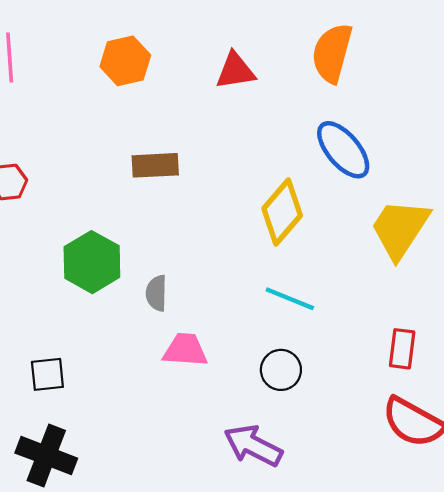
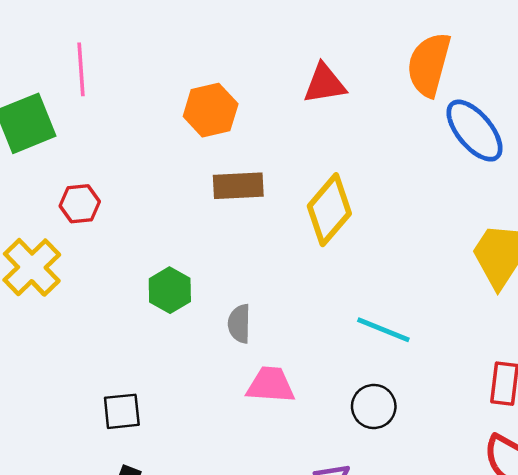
orange hexagon: (125, 61) -> (211, 110), moved
blue ellipse: (343, 150) -> (475, 131), moved
yellow diamond: (282, 212) -> (329, 210), moved
green hexagon: (92, 262) -> (170, 290), size x0.7

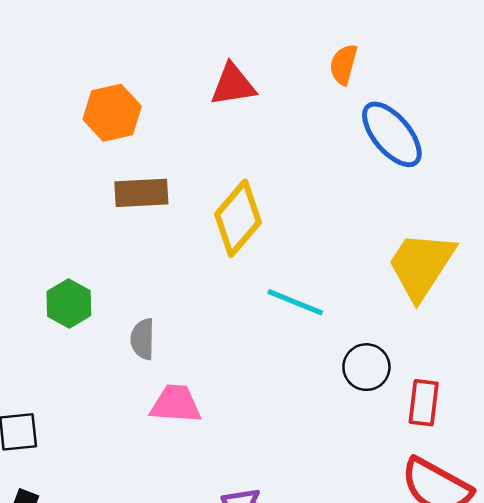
orange semicircle: (429, 65) -> (344, 64), size x0.6
cyan line: (383, 330) -> (295, 302), moved
black circle: (374, 406) -> (366, 367), moved

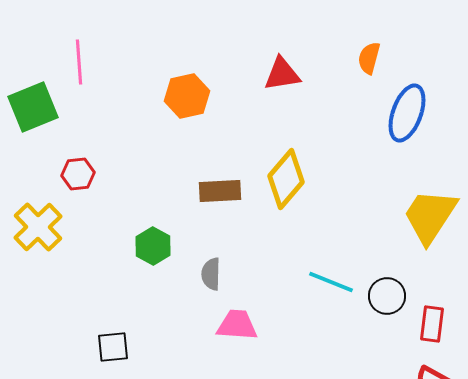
blue ellipse: (392, 134) -> (407, 113), turned 60
brown rectangle: (141, 193) -> (220, 191), moved
cyan line: (295, 302) -> (331, 282), moved

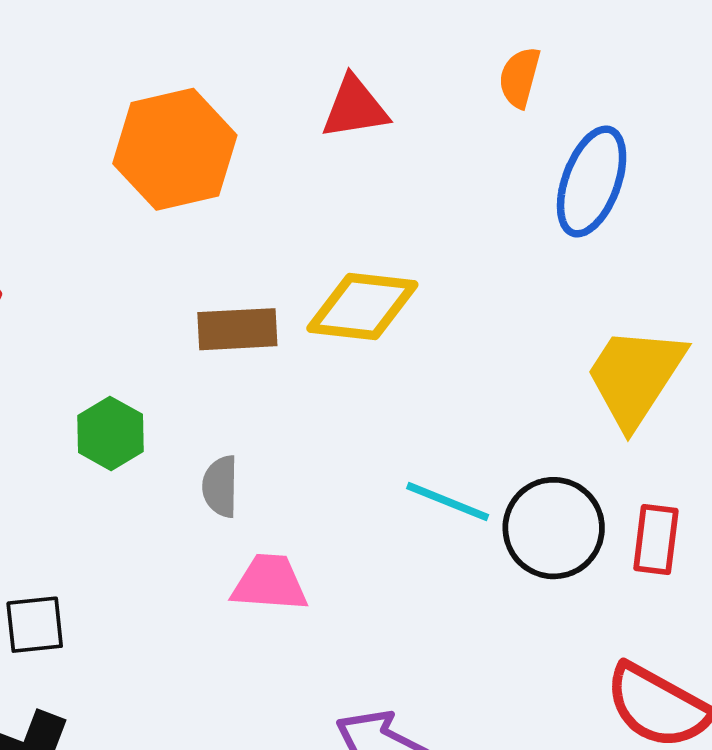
orange hexagon: (187, 96) -> (175, 149), size x1.4
yellow diamond: (286, 179) -> (362, 306), turned 56
black circle: (387, 296) -> (554, 528), size x1.4
red rectangle: (432, 324) -> (656, 539), moved

